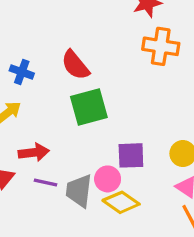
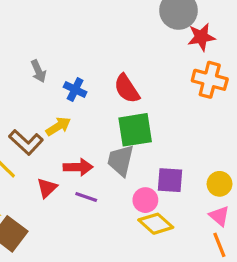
gray trapezoid: (79, 191) -> (121, 160), moved

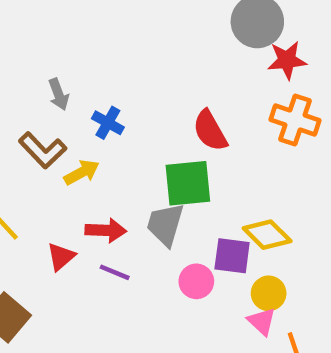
red semicircle: (127, 89) -> (210, 131), moved
brown L-shape: (26, 142) -> (43, 150), moved
yellow circle: (220, 184) -> (269, 293), moved
pink triangle: (219, 216) -> (262, 321), moved
yellow diamond: (156, 224) -> (267, 235), moved

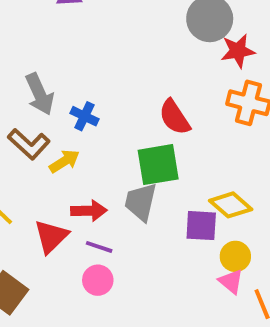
gray arrow: (59, 94) -> (40, 94), size x1.5
red triangle: (61, 257) -> (51, 236), size x1.4
pink circle: (196, 281) -> (98, 280), moved

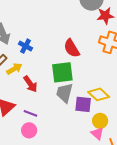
gray trapezoid: (141, 202) -> (65, 93), moved
red arrow: (89, 211) -> (30, 84), moved, turned 54

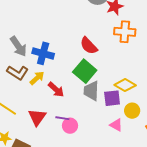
blue cross: (26, 46) -> (43, 53), size x1.5
green square: (62, 72) -> (85, 71), turned -30
pink circle: (29, 130) -> (70, 126), moved
pink triangle: (97, 134) -> (116, 125), moved

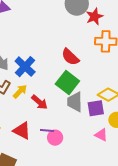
blue cross: (43, 53) -> (25, 67), turned 30
red triangle: (37, 117) -> (22, 131), turned -36

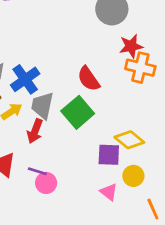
red star: (95, 17) -> (131, 46), moved
red arrow: (40, 102) -> (35, 131), turned 60
gray trapezoid: (75, 102) -> (42, 106), moved

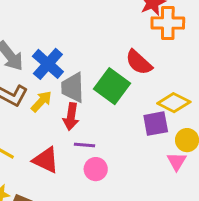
red semicircle: (89, 79) -> (139, 62), moved
purple line: (37, 171) -> (84, 145), moved
pink triangle: (109, 192) -> (177, 161), moved, turned 36

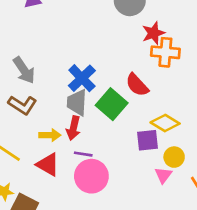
blue cross: (48, 64) -> (82, 78), moved
yellow arrow: (41, 101) -> (50, 135), moved, turned 42
pink circle: (96, 169) -> (91, 176), size x1.6

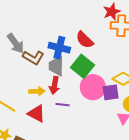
blue cross: (82, 78) -> (59, 48), turned -30
red semicircle: (137, 85) -> (85, 40), moved
brown L-shape: (22, 105) -> (33, 58), moved
pink circle: (91, 176) -> (93, 87), moved

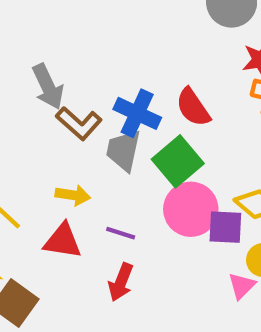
red arrow: (54, 85) -> (121, 282), moved
red triangle: (36, 114) -> (63, 241), turned -30

